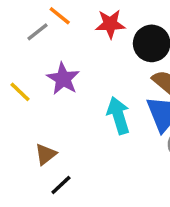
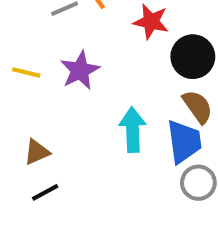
yellow line: (20, 92) -> (26, 73), turned -45

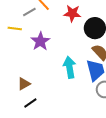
yellow line: (26, 73) -> (15, 28), moved

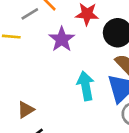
purple star: (40, 41) -> (62, 39), moved

